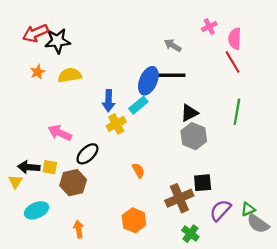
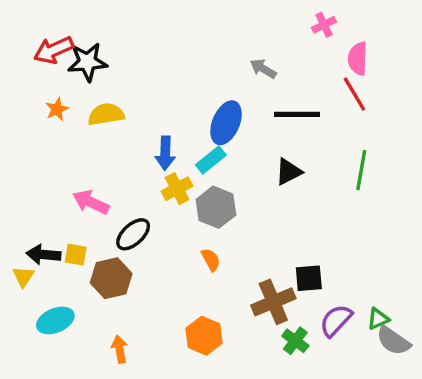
pink cross: (209, 26) -> (324, 25), moved
black line: (170, 75) -> (297, 114), moved
gray hexagon: (194, 136) -> (216, 207), moved
green cross: (190, 234) -> (295, 341), moved

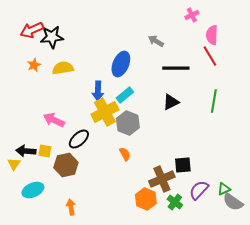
blue ellipse: (226, 123) -> (121, 64), moved
yellow cross: (177, 189) -> (105, 112), size x1.5
orange hexagon: (204, 336) -> (146, 199), moved

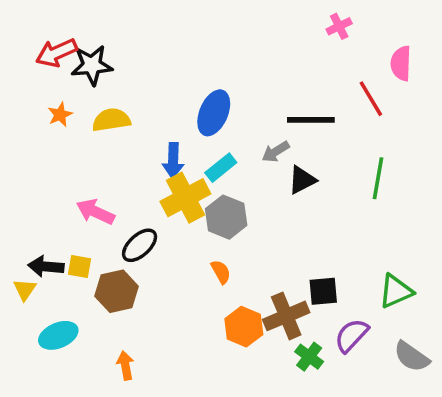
pink semicircle: (212, 35) -> (401, 63), moved
gray arrow: (156, 41) -> (276, 152), moved, turned -63
green triangle: (224, 189) -> (396, 291), moved, size x1.5
orange hexagon: (146, 199) -> (244, 327), moved

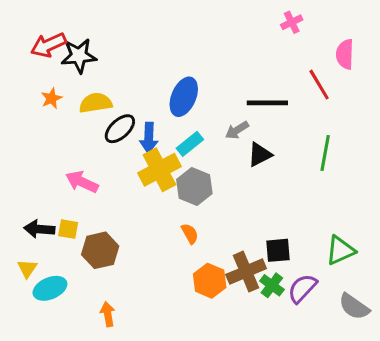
black ellipse: (140, 245) -> (120, 129), moved
yellow triangle: (25, 289) -> (27, 269), moved
green cross: (309, 357) -> (272, 285), moved

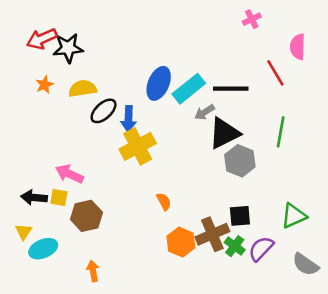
cyan rectangle: (190, 144) -> (189, 89), moved, size x1.4
black triangle: (260, 155) -> (224, 133), size x1.5
pink arrow: (82, 182) -> (69, 174), moved
gray hexagon: (194, 186) -> (240, 161), moved

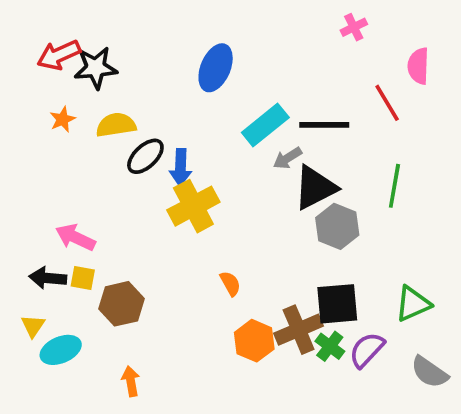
blue ellipse: (159, 83) -> (216, 68), moved
pink arrow: (69, 174) -> (75, 237), moved
black square: (240, 216) -> (337, 304), size x1.4

